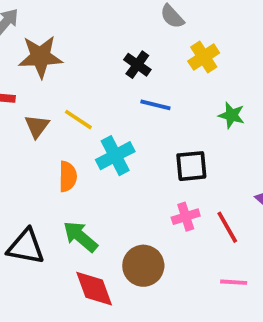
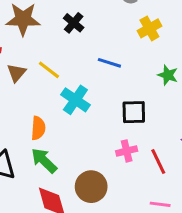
black cross: (137, 65) -> (74, 23), moved
cyan cross: (115, 156) -> (75, 100), turned -32
orange semicircle: (68, 176) -> (38, 128), moved

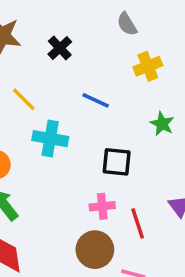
cyan cross: (75, 100) -> (50, 139), turned -32
brown circle: (91, 187) -> (95, 250), moved

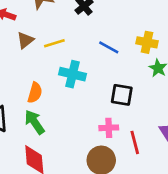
yellow cross: (148, 66) -> (147, 42), moved, turned 30
yellow line: (24, 99) -> (54, 43), turned -66

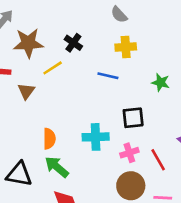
yellow cross: (147, 42) -> (126, 47), moved
yellow line: (54, 43) -> (53, 68), moved
cyan cross: (73, 74) -> (96, 137), moved

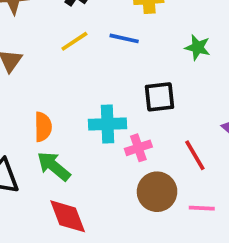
yellow line: (53, 68) -> (74, 41), moved
pink cross: (129, 153) -> (138, 148), moved

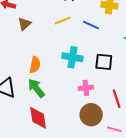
cyan cross: (107, 124) -> (72, 57), moved

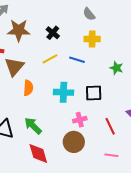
brown triangle: (25, 24) -> (14, 67), size x1.5
orange semicircle: (35, 65) -> (28, 88), moved
brown circle: (91, 115) -> (74, 142), moved

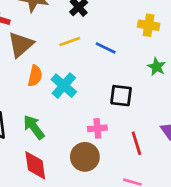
yellow cross: (92, 39) -> (149, 25), moved
cyan cross: (64, 92) -> (64, 86), moved, turned 30

